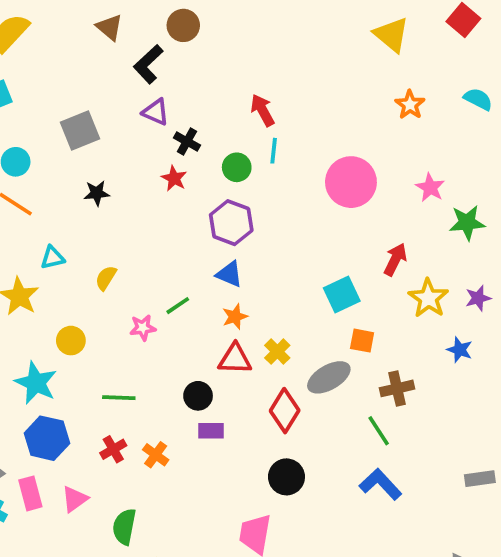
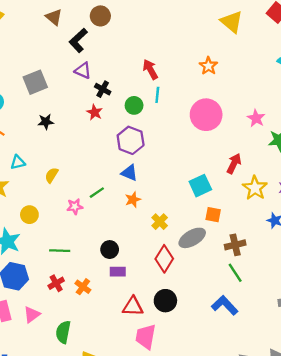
orange star: (410, 105) -> (208, 66), moved
red triangle: (235, 359) -> (133, 306), moved
green line: (379, 431) -> (235, 273), moved

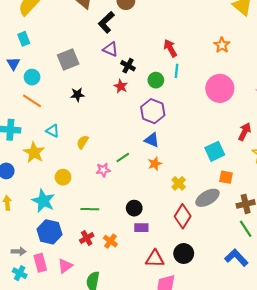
cyan triangle: (18, 162) -> (53, 131), turned 40

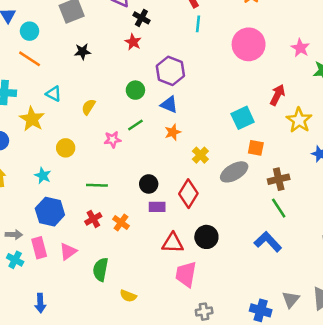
green circle: (156, 80) -> (135, 90), moved
cyan star: (43, 201) -> (43, 176), size x0.6
red diamond: (183, 216) -> (188, 194), moved

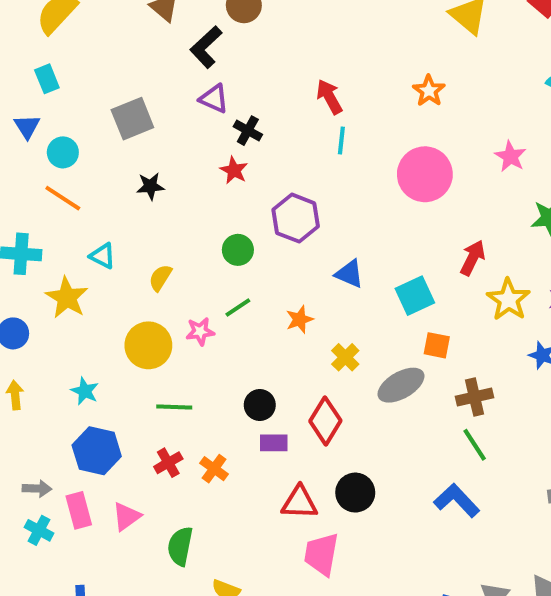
pink star: (300, 48) -> (510, 156), moved
blue triangle: (169, 105) -> (349, 274), moved
yellow circle: (66, 148) -> (148, 345), moved, size x1.5

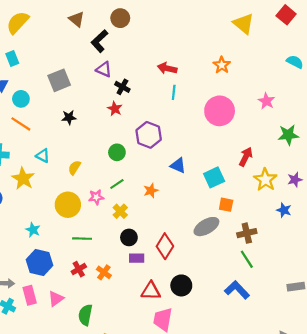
red arrow: (329, 97) -> (167, 68), turned -48
yellow cross: (345, 357) -> (120, 211), moved

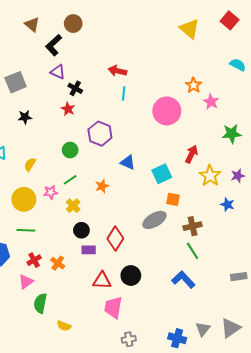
orange star: (222, 65) -> (194, 85), moved
green line: (82, 239) -> (26, 230), moved
pink triangle: (56, 299) -> (26, 282), moved

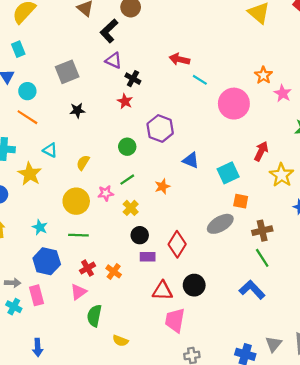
cyan line: (124, 93) -> (200, 80), moved, turned -64

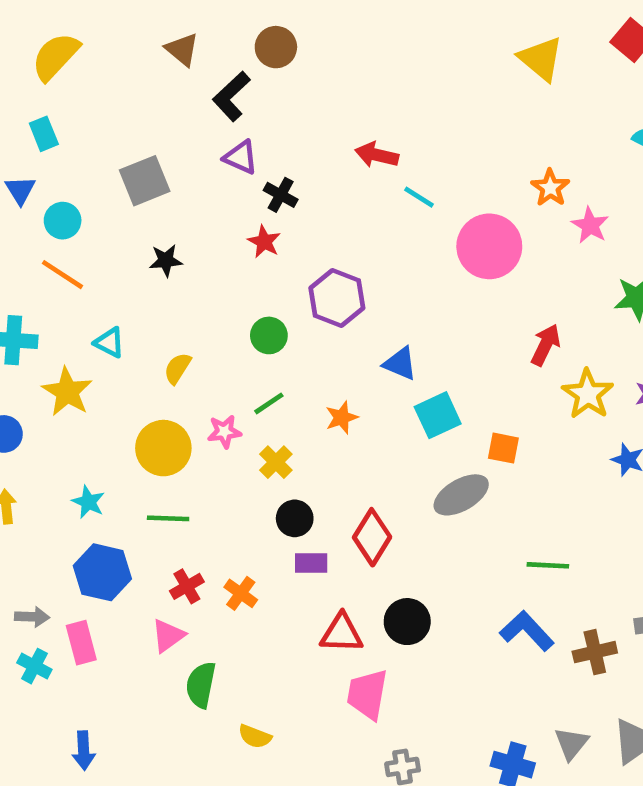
cyan square: (228, 173) -> (438, 415), moved
brown cross: (262, 231) -> (595, 652), moved
green line: (262, 258) -> (548, 565), turned -54

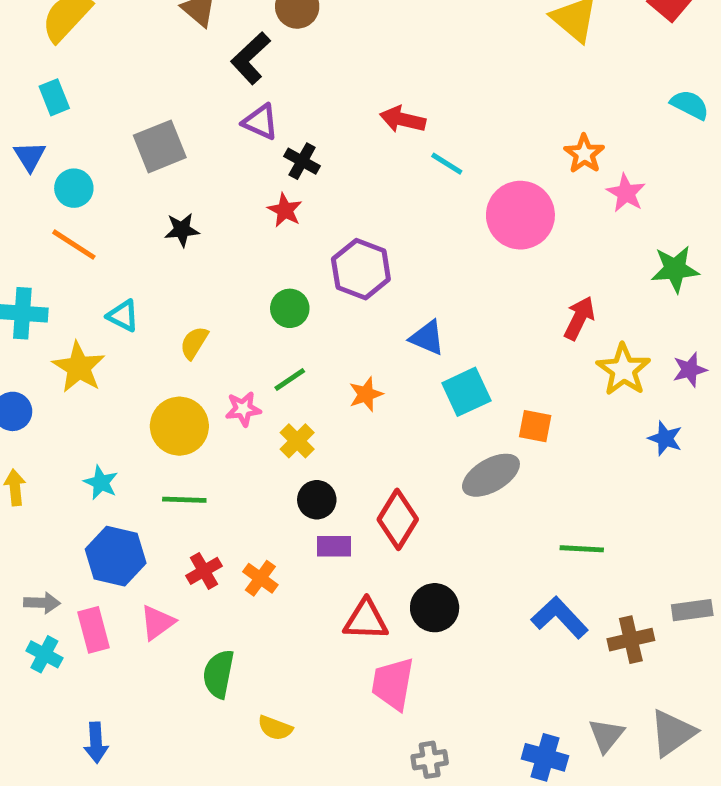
pink triangle: (168, 636) -> (157, 622), moved

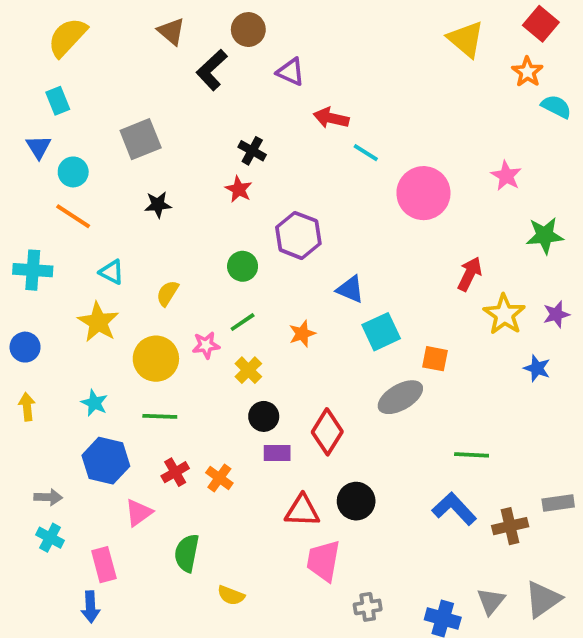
purple triangle: (260, 122) -> (291, 72), moved
orange star: (584, 154) -> (527, 72), moved
yellow star: (79, 367) -> (98, 322), moved
pink rectangle: (93, 630) -> (104, 565), moved
gray cross: (430, 760) -> (368, 607), moved

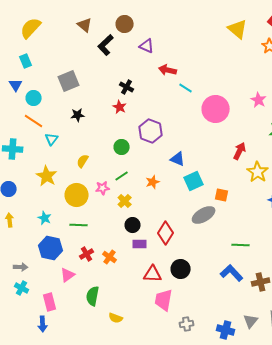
cyan triangle: (112, 272) -> (52, 139), moved, turned 40

